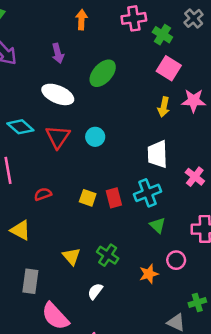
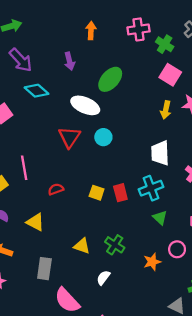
white ellipse: (58, 94) -> (85, 105), moved
cyan diamond: (20, 127) -> (37, 91), moved
yellow triangle: (72, 256) -> (82, 246), turned -30

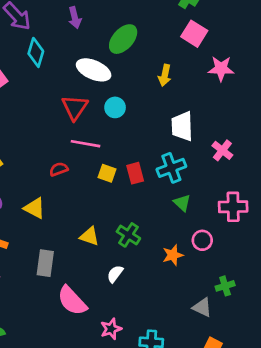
cyan diamond: (37, 91) -> (36, 52), turned 65
yellow arrow: (166, 110) -> (165, 75), moved
pink line: (24, 168) -> (86, 144), moved, turned -70

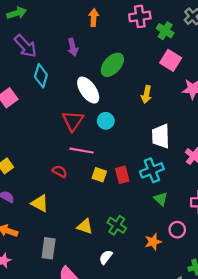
white ellipse: (94, 70) -> (88, 90), turned 32
red semicircle: (59, 169) -> (60, 171), turned 48

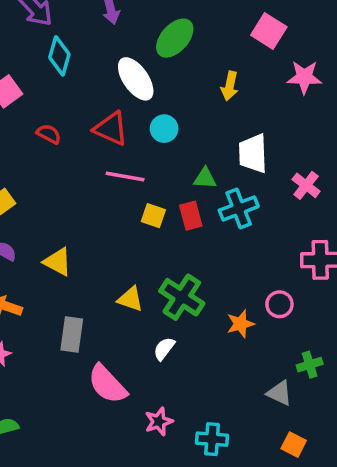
red triangle: (73, 121) -> (111, 129), turned -40
red semicircle: (60, 171) -> (49, 134), moved
green triangle: (161, 199) -> (205, 178), moved, turned -40
green cross: (117, 225) -> (182, 297), size x1.4

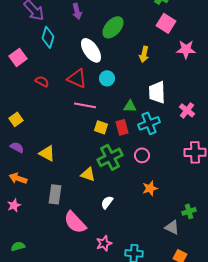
green cross: (182, 297) -> (110, 157), moved, turned 30
pink circle: (279, 304) -> (142, 155), moved

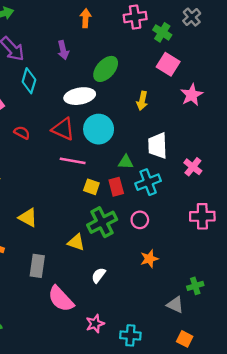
pink star: (186, 49) -> (192, 95), turned -30
white ellipse: (91, 50) -> (80, 96), turned -65
cyan circle: (107, 78) -> (99, 129), size x1.6

